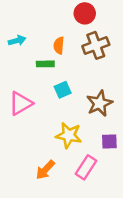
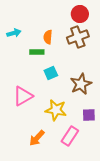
red circle: (85, 13) -> (80, 14), moved
pink triangle: (21, 103) -> (23, 96), moved

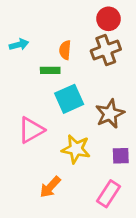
cyan square: (51, 73) -> (69, 99), size x1.5
pink rectangle: (70, 136) -> (108, 194), moved

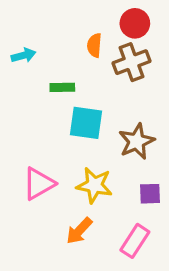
orange semicircle: (65, 50) -> (94, 45), moved
cyan square: (69, 99) -> (86, 123), turned 32
pink triangle: (31, 130) -> (39, 184), moved
orange arrow: (50, 187) -> (79, 231), moved

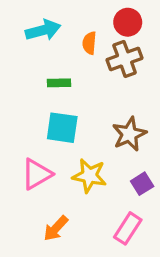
cyan arrow: (24, 55) -> (43, 30), moved, size x1.5
cyan square: (86, 123) -> (62, 128), moved
purple square: (150, 194) -> (142, 184), turned -30
orange arrow: (79, 231) -> (56, 228), moved

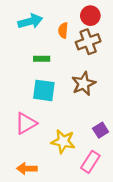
brown star: (129, 134) -> (84, 84), moved
yellow star: (89, 176) -> (63, 141), moved
orange arrow: (56, 228) -> (27, 169), moved, turned 48

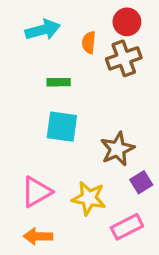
brown star: (84, 84) -> (117, 149), moved
pink triangle: (26, 123) -> (36, 192), moved
pink rectangle: (90, 162) -> (127, 227), turned 30

